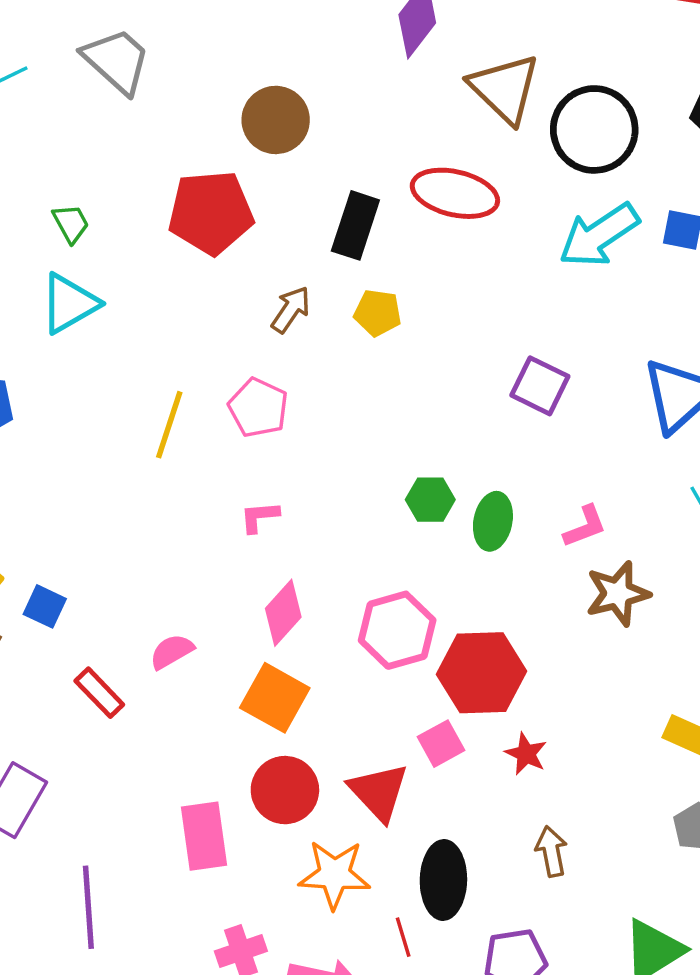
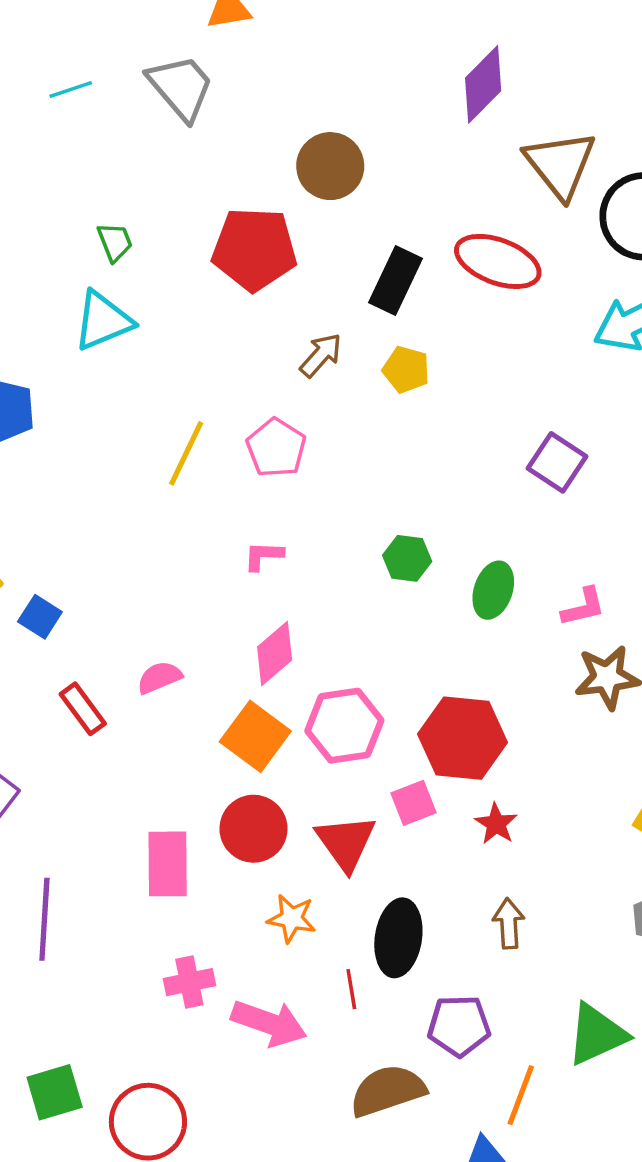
green hexagon: (430, 500) -> (407, 558), moved
pink hexagon: (397, 630) -> (344, 726), moved
orange star: (334, 874) -> (292, 918), size x0.7

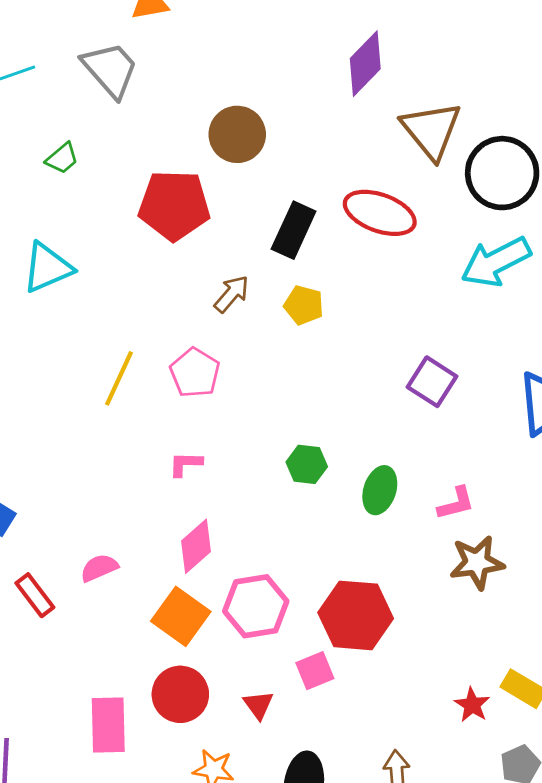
green trapezoid: (115, 242) -> (62, 158), moved, turned 72
red star: (496, 824) -> (472, 705), moved
red triangle: (346, 843) -> (258, 705), size x0.6

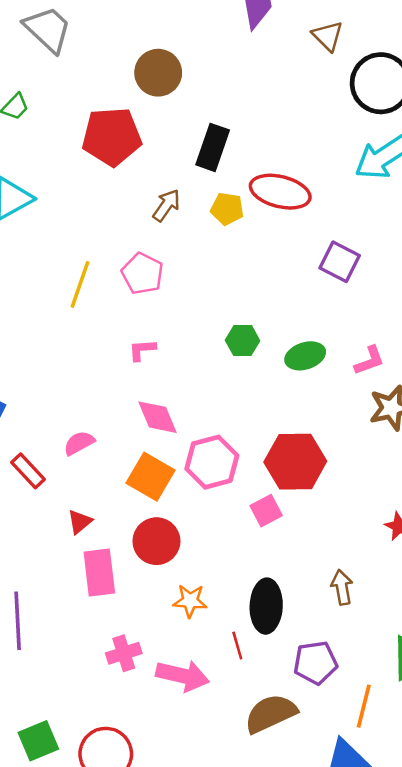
brown triangle: (431, 130) -> (328, 36), moved, size x0.6
red ellipse: (380, 213) -> (280, 192), moved
green ellipse: (380, 490) -> (305, 356), turned 60
pink diamond: (196, 546) -> (157, 417), turned -66
red triangle: (258, 705) -> (80, 522), moved, turned 32

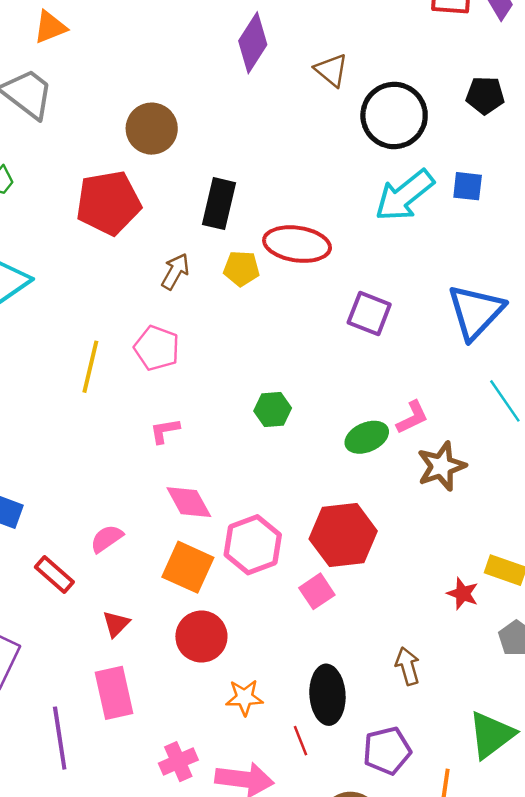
green ellipse: (305, 356) -> (367, 437), moved
pink rectangle: (99, 572) -> (114, 693), moved

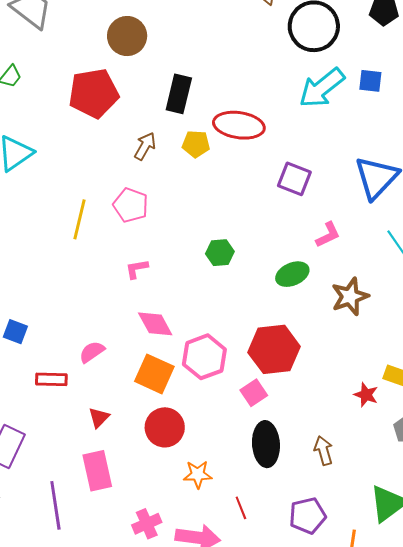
pink L-shape: (412, 417) -> (328, 235), moved
red rectangle: (54, 574) -> (51, 379), turned -40
black ellipse: (327, 695) -> (266, 444), moved

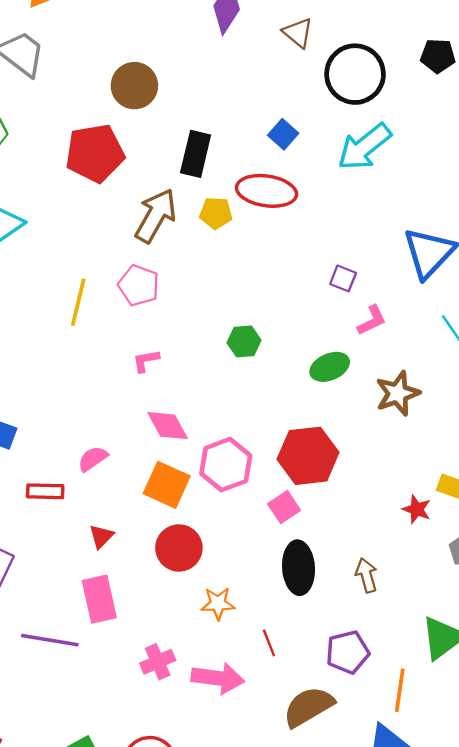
blue square: (370, 81) -> (283, 134), moved, turned 35
brown arrow: (145, 146) -> (156, 216), size x1.6
purple square: (294, 179) -> (343, 278), moved, size x0.7
purple line: (55, 505) -> (50, 640), turned -72

